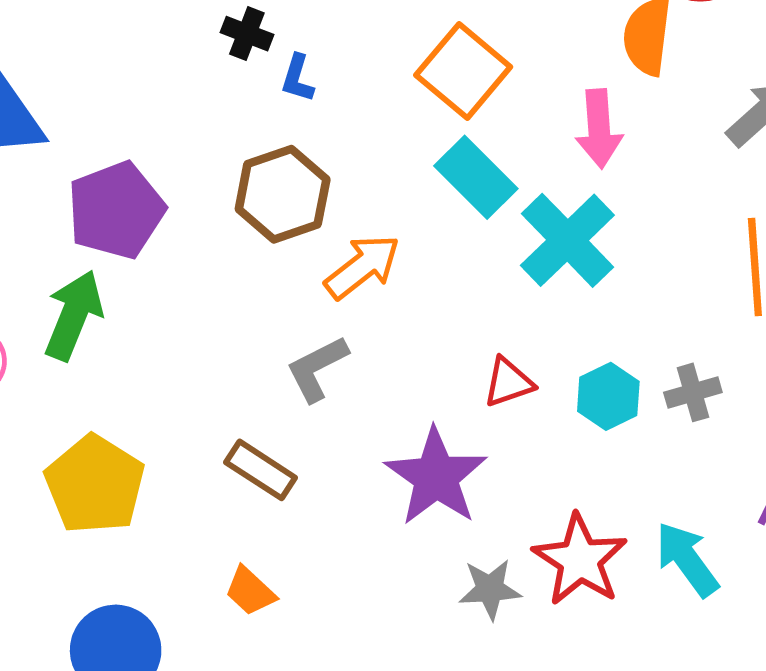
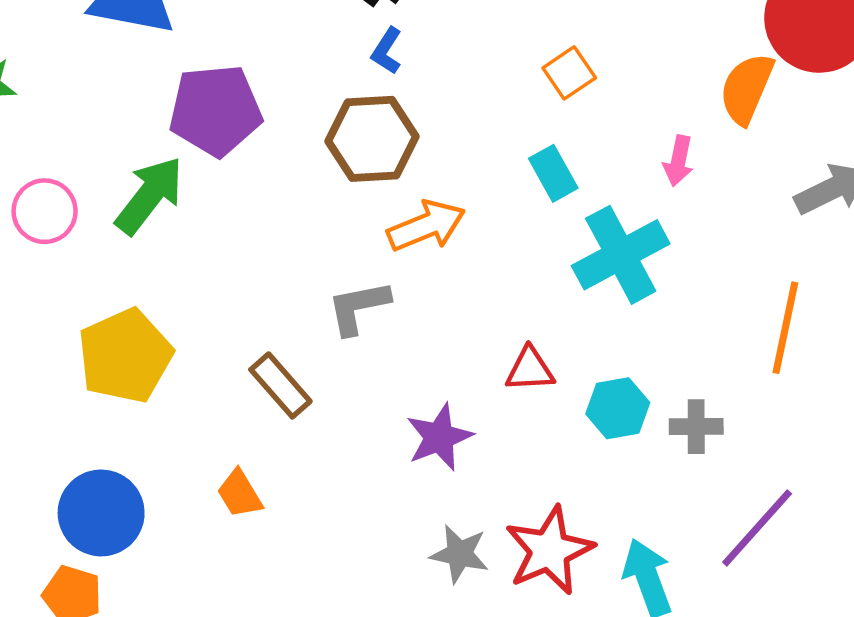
orange square: (463, 71) -> (569, 73), size x0.6
blue L-shape: (298, 78) -> (387, 51), moved
pink arrow: (599, 129) -> (678, 161), size x0.7
cyan rectangle: (476, 177) -> (553, 173), size x0.7
purple star: (436, 477) -> (439, 437), size x0.7

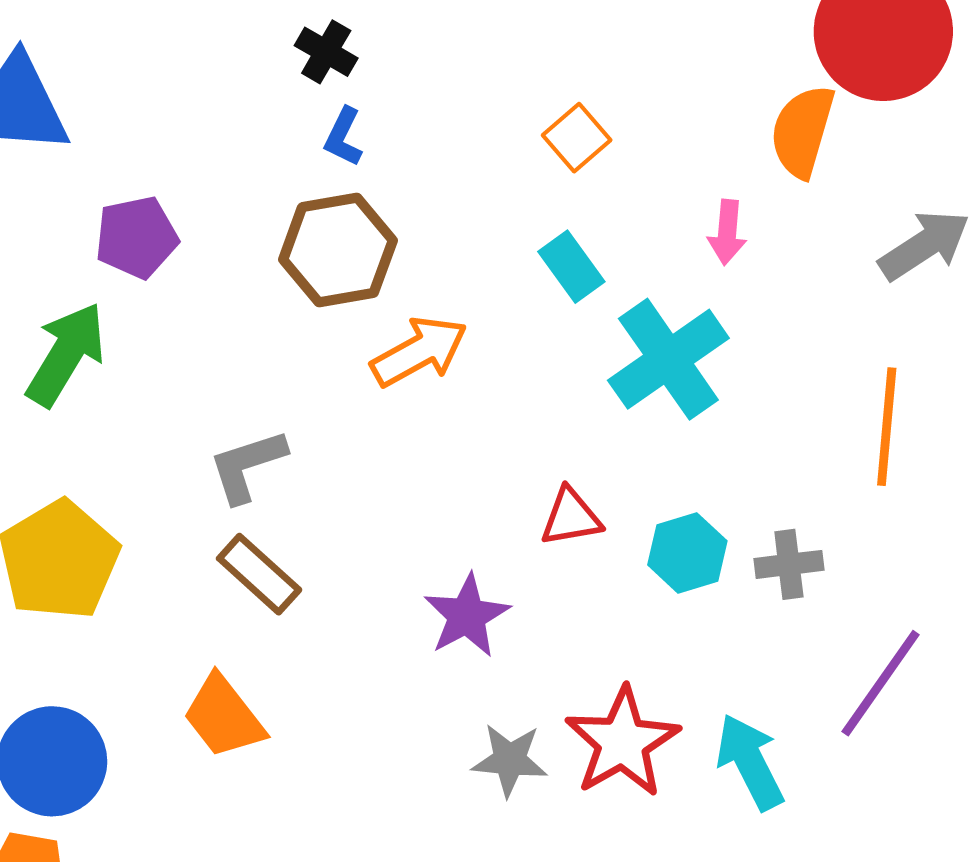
purple pentagon: (215, 110) -> (136, 237), size x0.7
gray L-shape: (358, 307) -> (247, 466), moved
orange trapezoid: (240, 494) -> (224, 717), size x1.4

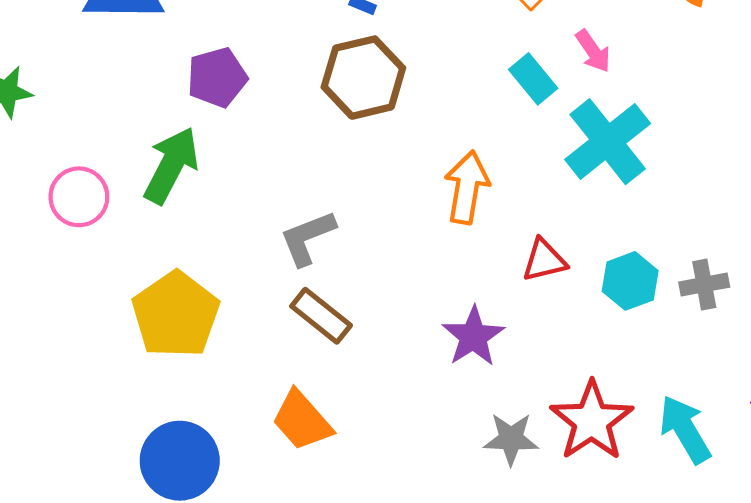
pink arrow: (727, 232) -> (593, 51), moved, turned -36
orange arrow: (419, 352) -> (467, 187), moved, turned -48

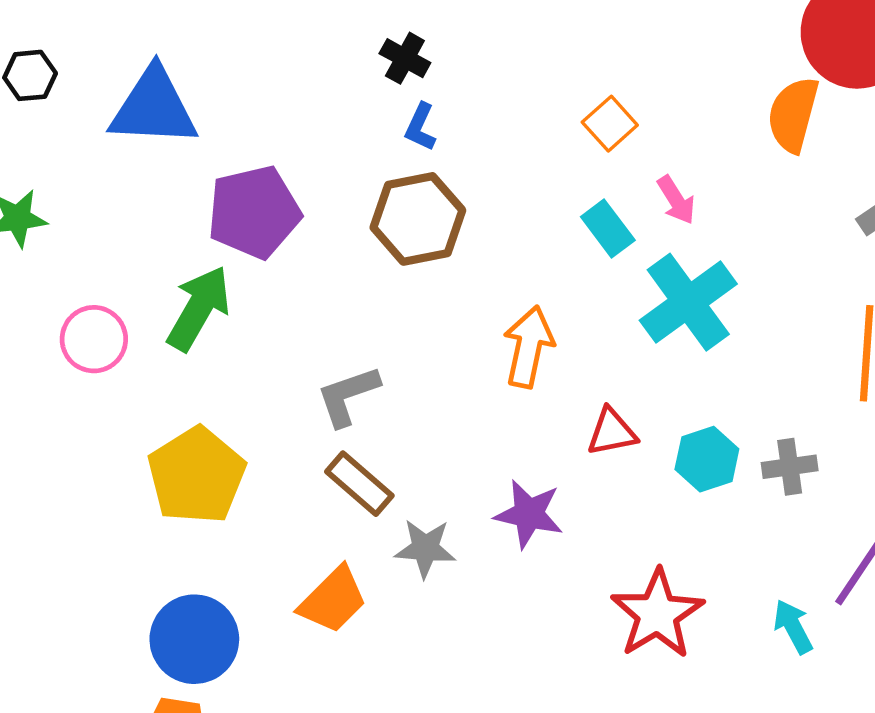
purple pentagon: (217, 77) -> (254, 212), size x1.4
purple star: (473, 336) -> (529, 514), turned -30
orange trapezoid: (302, 421) -> (333, 600), turned -96
cyan arrow: (685, 429) -> (793, 627), moved, size x0.7
gray star: (511, 439) -> (425, 548), moved

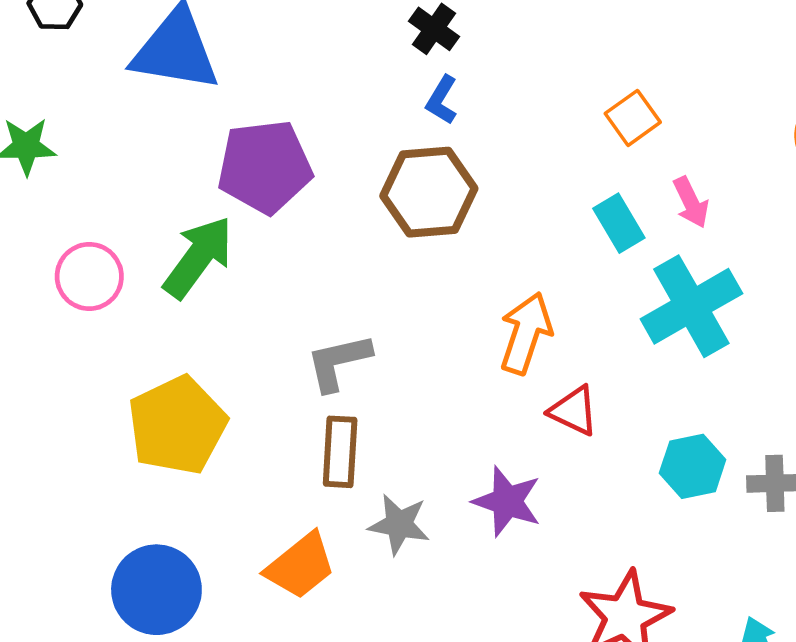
red triangle: (612, 432) -> (574, 411), moved, turned 30
brown rectangle: (359, 484) -> (340, 452), turned 46

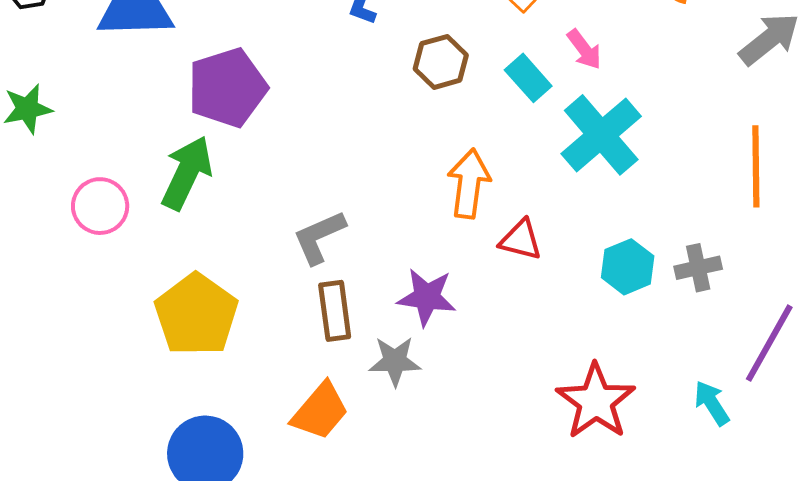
brown hexagon: (429, 192) -> (441, 62), moved, size x0.7
purple star: (507, 501) -> (427, 297), moved

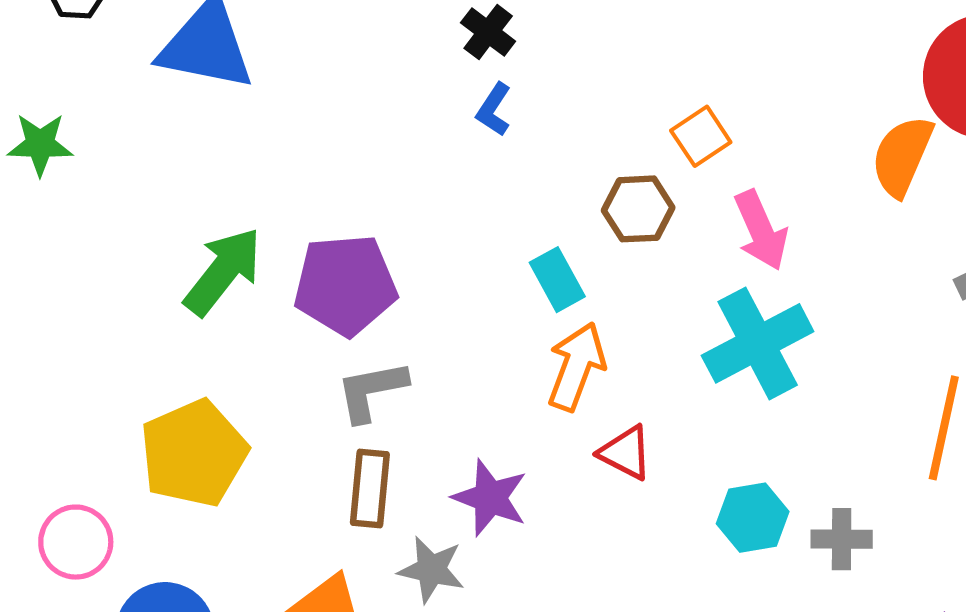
pink arrow: (584, 49) -> (761, 230), size x1.4
brown hexagon: (441, 62) -> (638, 209), moved
cyan rectangle: (528, 78) -> (557, 280), moved
purple pentagon: (227, 88) -> (345, 285), moved
pink circle: (100, 206) -> (76, 542), moved

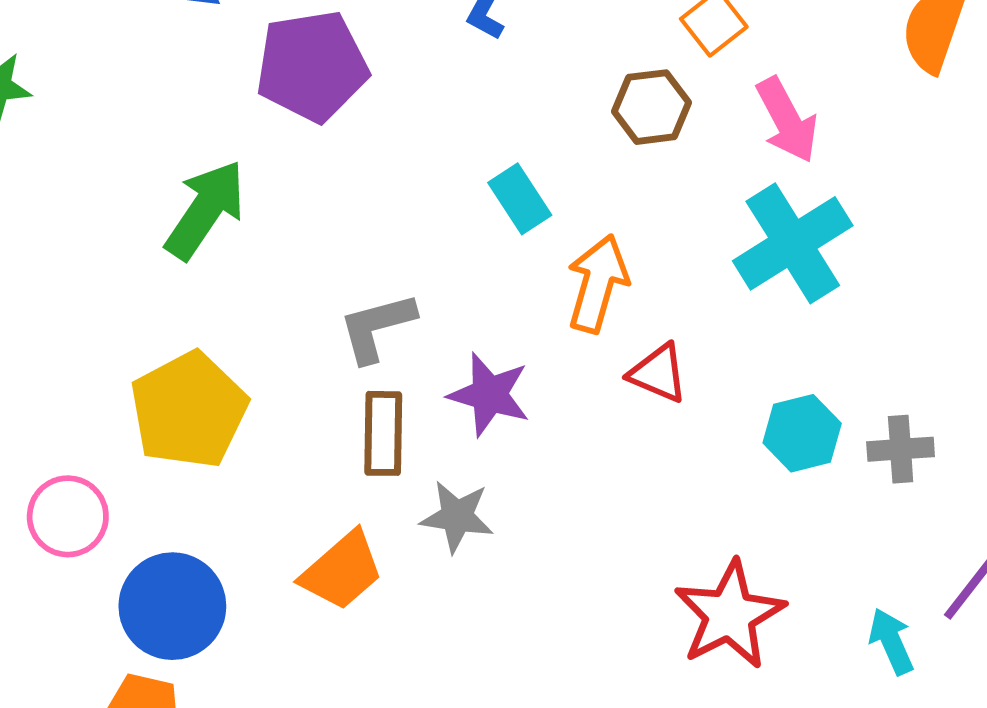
cyan rectangle: (557, 280) -> (520, 199), moved
purple pentagon: (345, 285) -> (312, 66), moved
purple star: (490, 498) -> (489, 395), moved

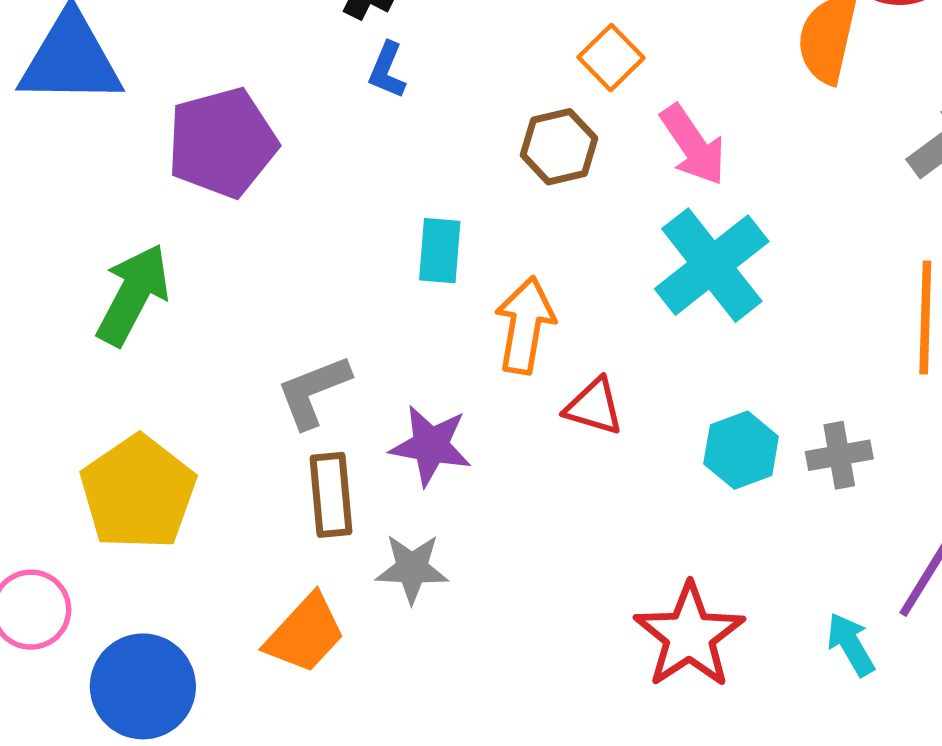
cyan rectangle: (520, 199) -> (440, 251), turned 44

